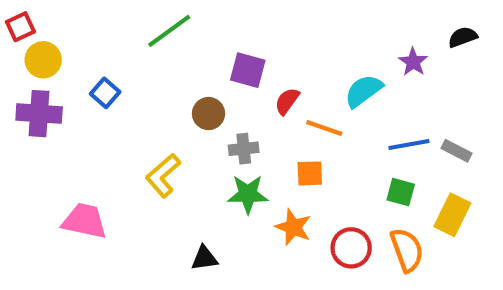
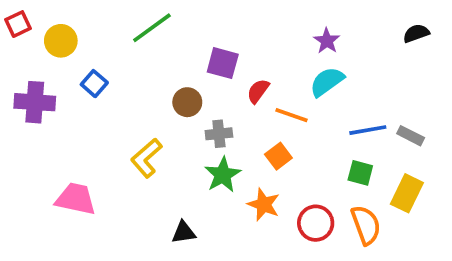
yellow circle: (43, 60) -> (61, 41), moved
purple star: (413, 62) -> (327, 41), moved
orange square: (310, 173) -> (278, 156), turned -35
green star: (248, 194) -> (223, 175), turned -30

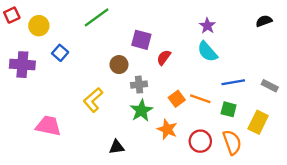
cyan semicircle: (327, 82) -> (207, 52), turned -95
orange line: (291, 115) -> (200, 99), moved
gray rectangle: (411, 136) -> (270, 86), moved

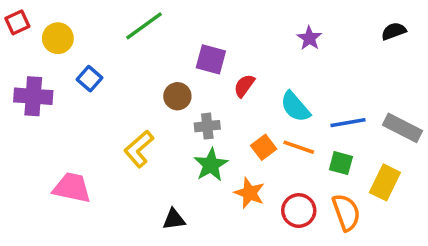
cyan semicircle: (207, 52) -> (295, 107), moved
gray rectangle: (270, 86) -> (403, 128), size x1.5

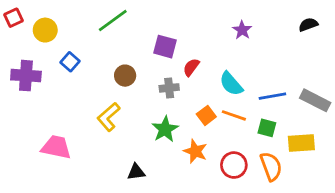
brown circle: (177, 96) -> (125, 76), moved
gray cross: (207, 126) -> (169, 88), moved
yellow rectangle: (385, 182) -> (301, 143), turned 60

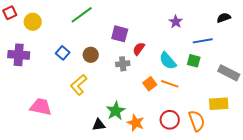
blue square: (70, 62) -> (63, 53), moved
blue line: (272, 96) -> (203, 41), moved
green square: (267, 128) -> (194, 61), moved
green star: (165, 129) -> (116, 111), moved
orange star: (195, 151) -> (136, 123), moved

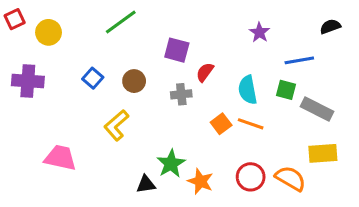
cyan semicircle: (168, 61) -> (248, 90), turned 30
gray rectangle: (229, 73) -> (317, 109), moved
orange semicircle: (197, 121) -> (290, 178), turned -40

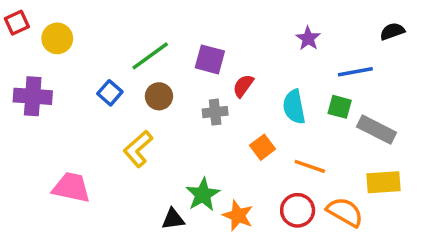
green line: (121, 22) -> (150, 56), moved
orange line: (251, 124) -> (310, 166), moved

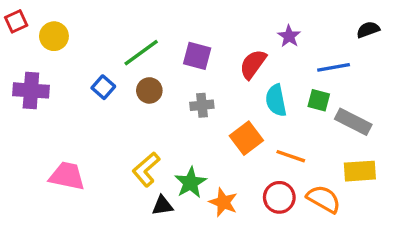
red semicircle: (243, 86) -> (253, 64), moved, size x1.4
orange square: (262, 147) -> (246, 138), size x1.4
yellow L-shape: (138, 149) -> (146, 169), moved

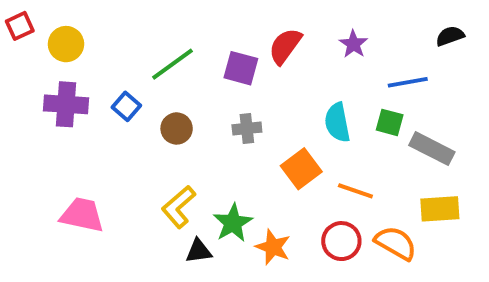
red semicircle: (253, 64) -> (285, 46), moved
purple cross: (31, 90) -> (66, 104), moved
brown circle: (149, 90) -> (177, 128), moved

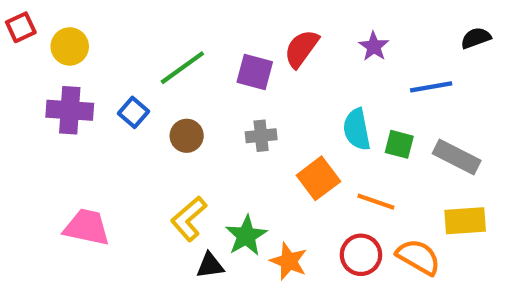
green square: (390, 122) -> (399, 144), moved

